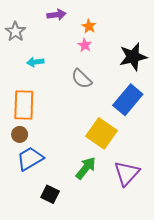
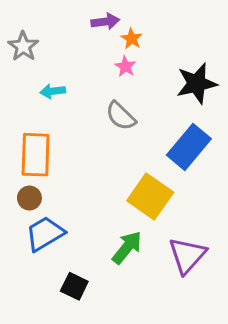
purple arrow: (56, 15) -> (105, 22), moved

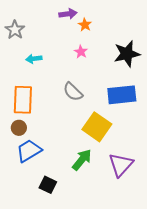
pink star: (125, 66) -> (81, 52), moved
gray semicircle: (121, 116) -> (73, 92), moved
blue rectangle: (189, 147) -> (122, 95), turned 44

